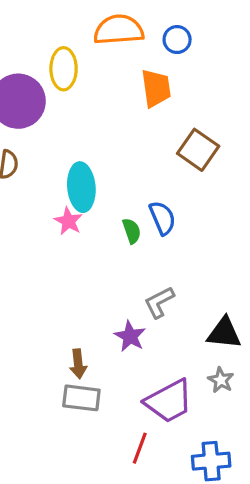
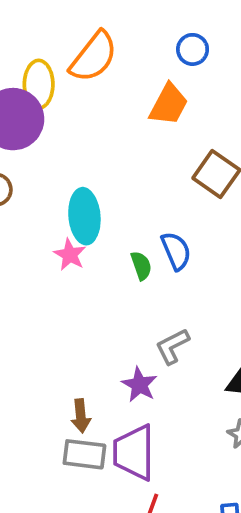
orange semicircle: (119, 30) -> (94, 57), moved, turned 132
yellow ellipse: (64, 69) -> (39, 84), moved
orange trapezoid: (156, 88) -> (169, 104), turned 36
purple trapezoid: (169, 401) -> (134, 452), moved, turned 118

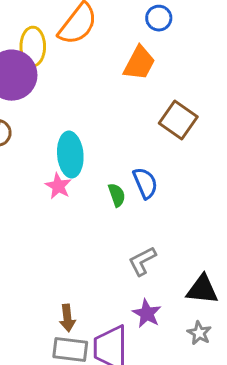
purple star: (139, 385) -> (147, 313), moved

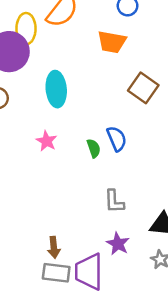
orange trapezoid: (139, 63) -> (112, 42), turned 72
cyan ellipse: (70, 155) -> (56, 89), moved
gray L-shape: (142, 261) -> (114, 201), turned -65

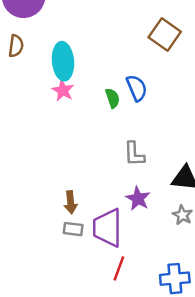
cyan ellipse: (56, 89) -> (63, 61), moved
gray rectangle: (56, 273) -> (73, 229), size x0.7

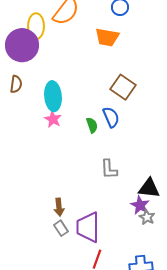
brown square: (165, 35) -> (123, 87), moved
purple star: (138, 199) -> (140, 205), moved
gray rectangle: (73, 229) -> (61, 228), turned 49

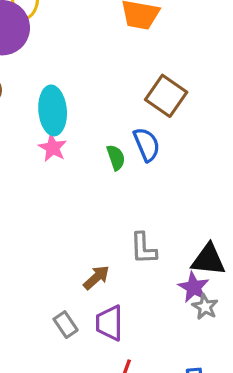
gray L-shape: (109, 169) -> (143, 248), moved
brown arrow: (59, 207) -> (96, 278), moved, turned -126
purple trapezoid: (88, 227) -> (109, 323), size x0.7

